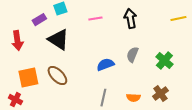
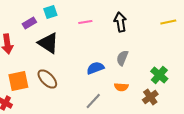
green cross: (164, 61) -> (159, 75), moved
gray line: (103, 98) -> (93, 101), turned 30
orange semicircle: (133, 98) -> (121, 87), moved

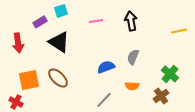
yellow line: (168, 22) -> (179, 31), moved

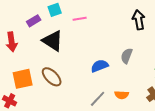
pink line: (96, 21) -> (80, 19), moved
black arrow: (131, 21) -> (139, 20), moved
orange semicircle: (132, 86) -> (122, 95), moved

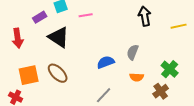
orange semicircle: (122, 95) -> (137, 77), moved

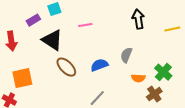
pink line: (86, 15) -> (85, 25), moved
brown ellipse: (58, 73) -> (66, 67), moved
orange semicircle: (137, 77) -> (138, 78), moved

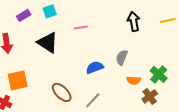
purple rectangle: (33, 20) -> (24, 15), moved
yellow line: (172, 29) -> (168, 20), moved
brown ellipse: (66, 67) -> (62, 92), moved

